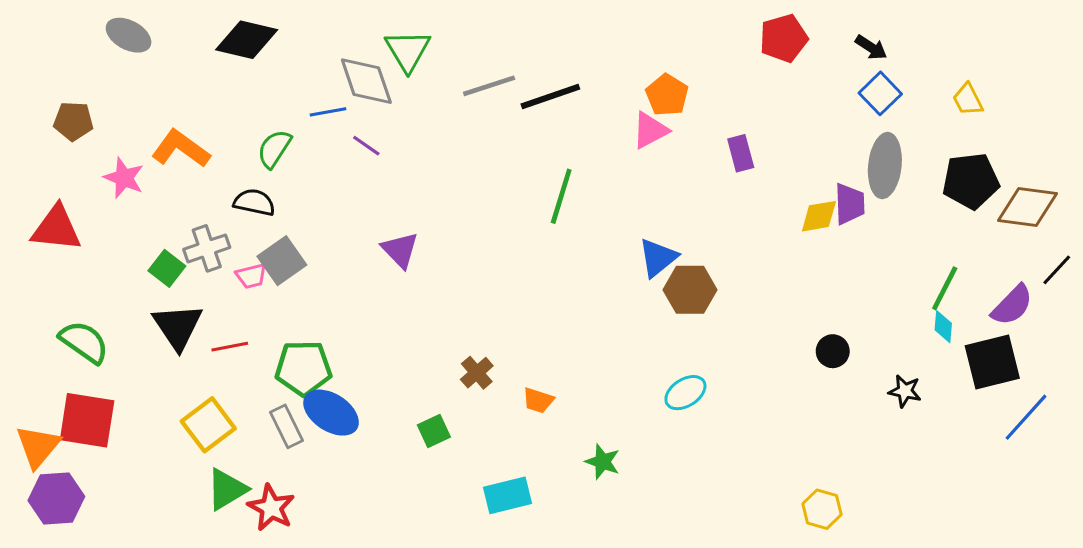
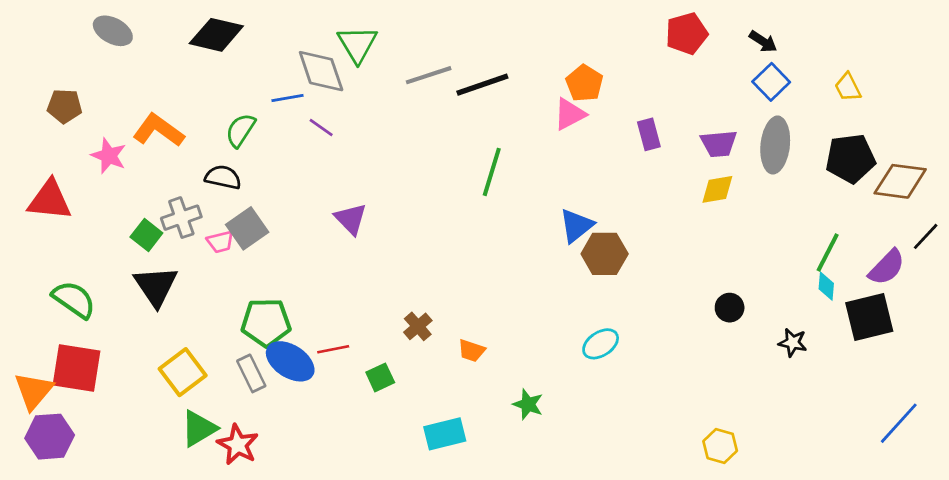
purple trapezoid: (850, 204) -> (719, 144), moved, turned 87
red line: (230, 347) -> (333, 349), moved
blue line: (1026, 417) -> (899, 423), moved

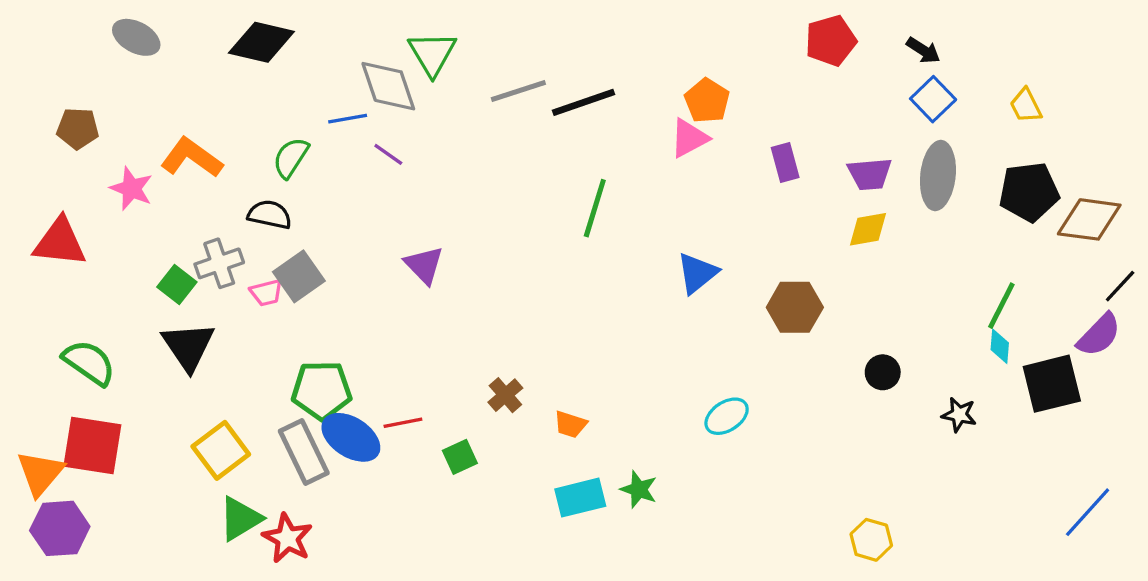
brown hexagon: (605, 254) -> (795, 307), moved
purple semicircle: (887, 267) -> (1099, 335), moved
gray rectangle: (251, 373) -> (304, 452), size x1.4
cyan rectangle: (445, 434) -> (580, 498), moved

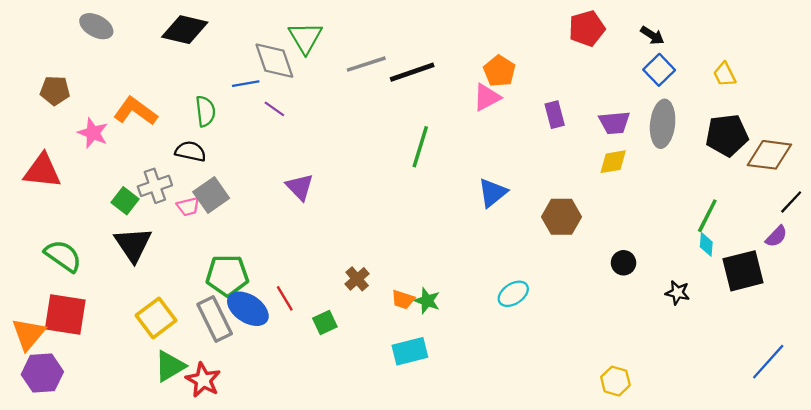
green semicircle: (291, 158) -> (205, 111), turned 140
purple semicircle: (1099, 335) -> (776, 236), size x0.7
red line: (403, 423) -> (285, 298), turned 70
green star: (639, 489) -> (427, 301), moved

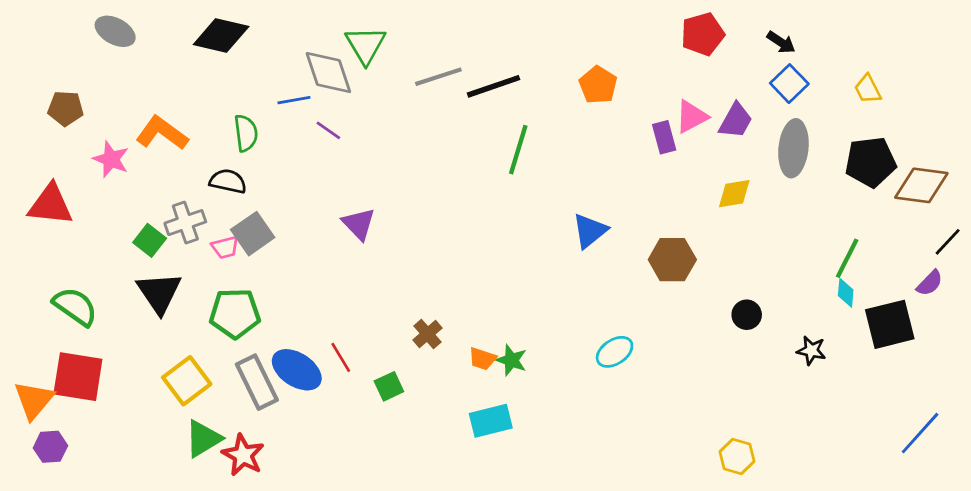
pink triangle: (487, 97) -> (692, 117), moved
purple trapezoid: (614, 123) -> (736, 121), moved, turned -56
green line: (420, 147) -> (518, 150), moved
green pentagon: (227, 275) -> (235, 313), moved
purple hexagon: (42, 373) -> (50, 447), size x0.7

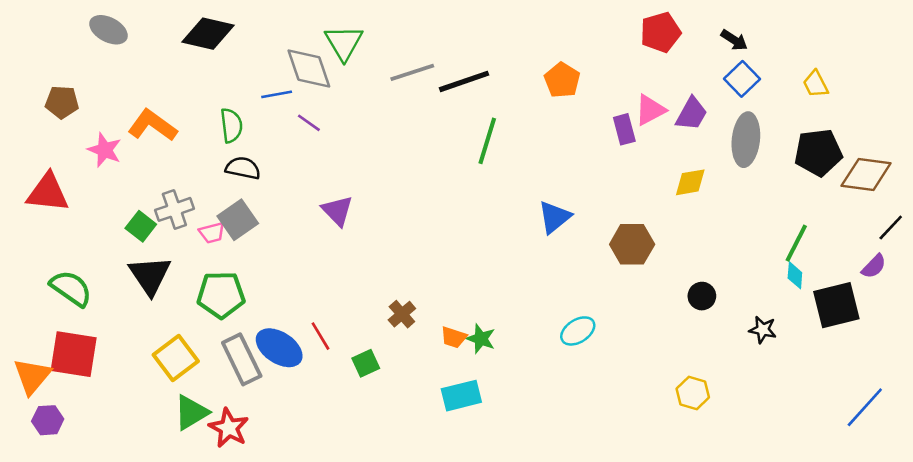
black semicircle: (228, 181) -> (243, 168), moved
yellow hexagon: (737, 456) -> (693, 393), moved

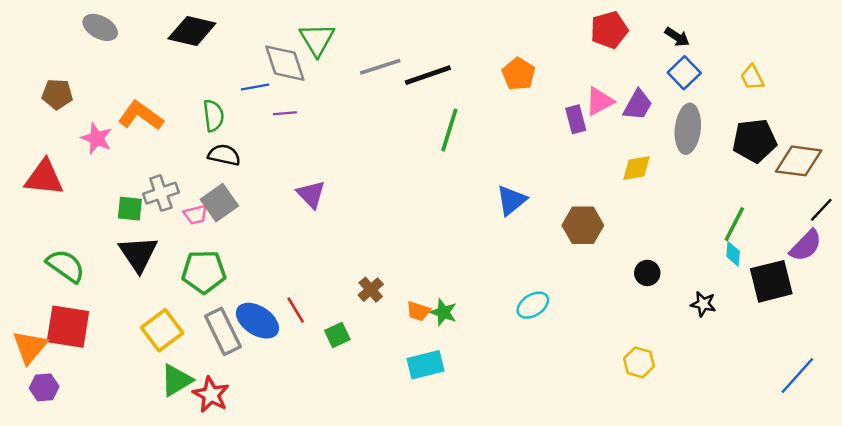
purple line: (309, 123) -> (285, 113), turned -40
green square: (141, 226) -> (130, 209), turned -32
purple semicircle: (874, 266) -> (806, 246), size x1.4

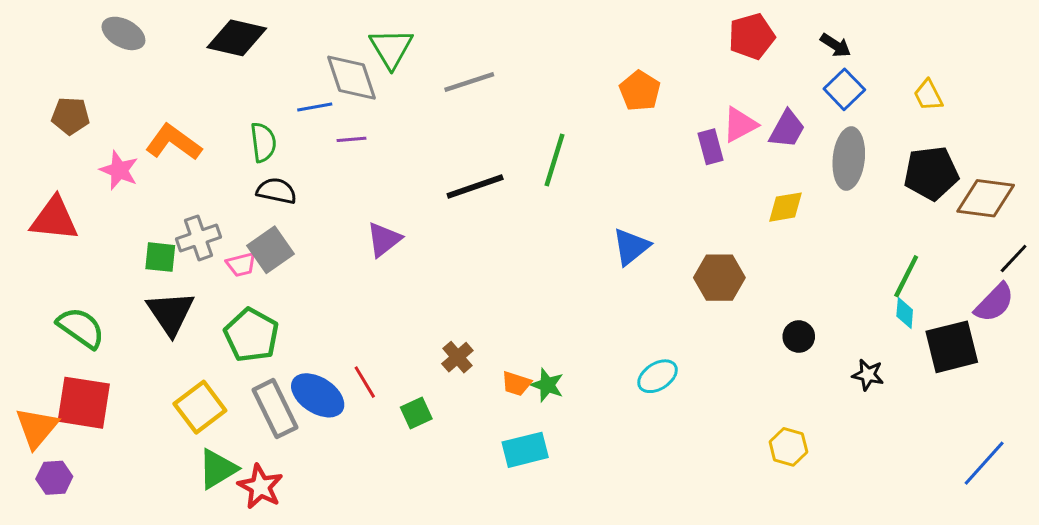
black line: (428, 75) -> (475, 186), moved
purple triangle: (311, 194) -> (384, 239), turned 36
green pentagon: (204, 272) -> (251, 335), turned 30

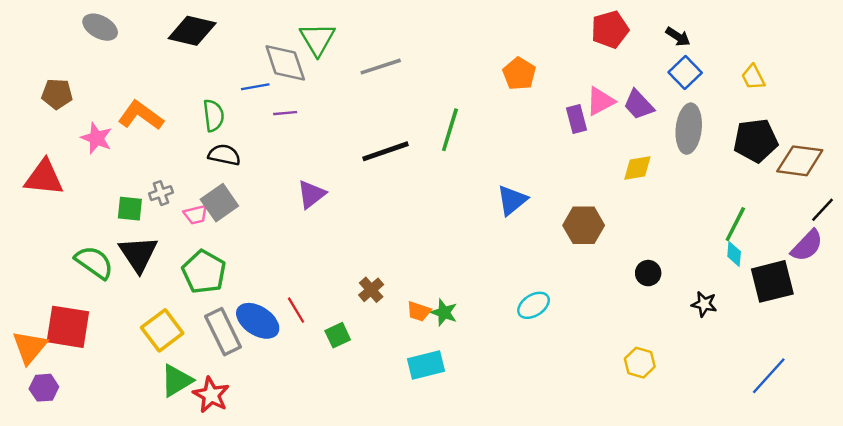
purple trapezoid: (787, 129) -> (639, 105), turned 108
gray cross: (198, 238) -> (161, 193), size x0.7
green semicircle: (81, 328) -> (94, 262), moved
blue line: (984, 463) -> (769, 376), moved

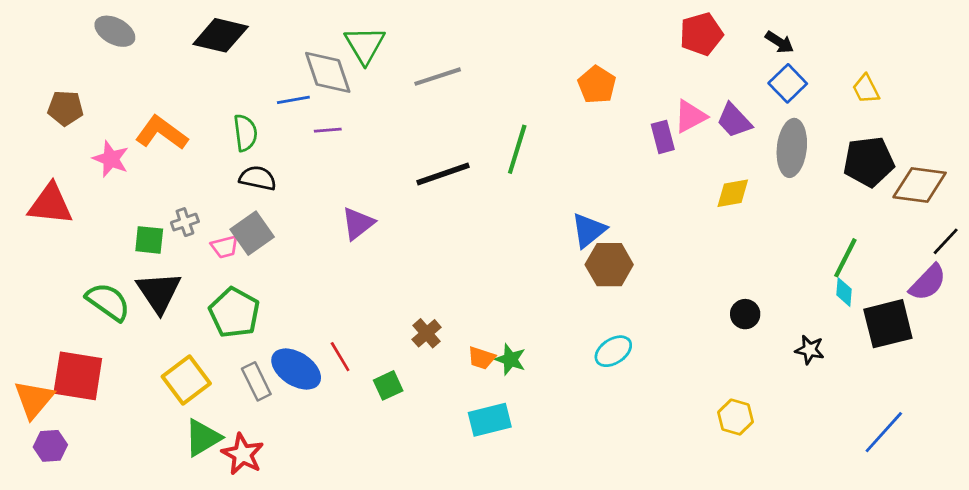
brown hexagon: (584, 225) -> (609, 265), moved
gray rectangle: (223, 332) -> (256, 381), size x0.7

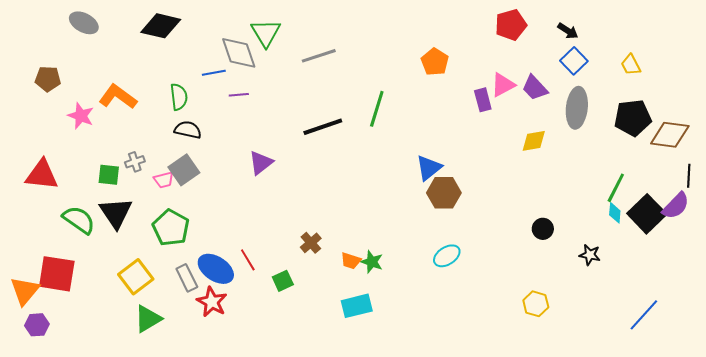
red triangle: (50, 204) -> (42, 175), moved
black line: (946, 241) -> (689, 176), turned -40
black square: (888, 324) -> (647, 214), moved, turned -30
red star: (243, 454) -> (212, 302), moved

